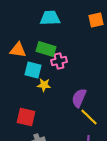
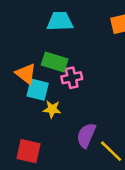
orange triangle: (18, 50) -> (26, 74), moved, turned 30
purple semicircle: (79, 98) -> (86, 135), moved

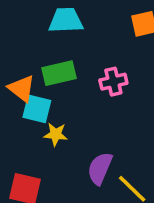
green rectangle: (55, 62) -> (59, 73), turned -30
pink cross: (72, 78) -> (113, 82), moved

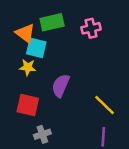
yellow star: (56, 134) -> (28, 67), moved
purple semicircle: (100, 168) -> (61, 86), moved

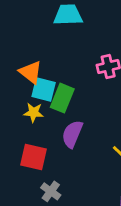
green rectangle: (52, 22) -> (62, 98), moved, turned -55
gray cross: (42, 134) -> (51, 191), turned -35

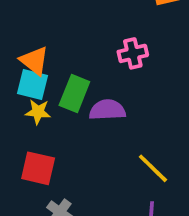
cyan square: (44, 89) -> (33, 84), moved
purple semicircle: (72, 134) -> (107, 110), moved, turned 64

